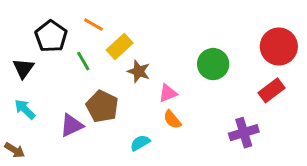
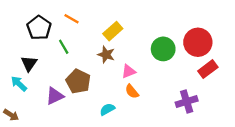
yellow rectangle: (120, 47) -> (113, 31), moved
red circle: (279, 47) -> (198, 42), moved
black triangle: (23, 68) -> (29, 64), moved

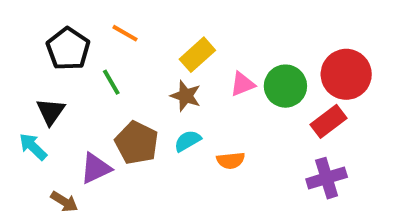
red rectangle: (208, 69) -> (329, 121), moved
pink triangle: (129, 71) -> (242, 84), moved
orange semicircle: (132, 91) -> (231, 160), turned -56
cyan semicircle: (107, 109) -> (188, 141), moved
brown arrow: (11, 115) -> (64, 202), moved

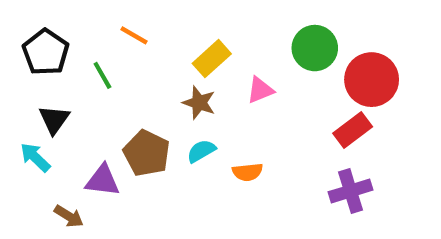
black pentagon: (68, 49) -> (46, 52), moved
green line: (111, 82) -> (102, 75), moved
green circle: (285, 86) -> (315, 48), moved
purple triangle: (96, 168) -> (102, 180), turned 32

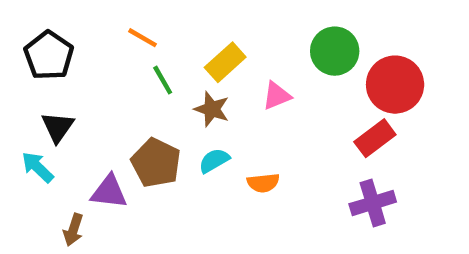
green line: (102, 75) -> (163, 80), moved
brown arrow: (69, 216) -> (73, 230), turned 76

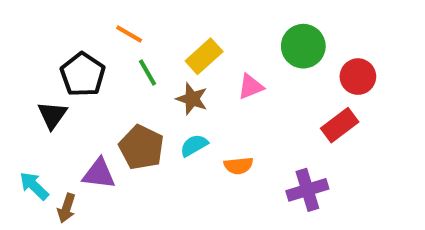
black pentagon: (49, 56) -> (83, 75), moved
red circle: (395, 85) -> (358, 77), size x0.7
cyan arrow: (38, 167) -> (34, 186), moved
purple cross: (373, 203) -> (307, 190), moved

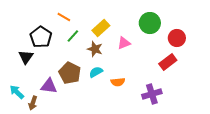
green line: (147, 72) -> (73, 36), turned 72

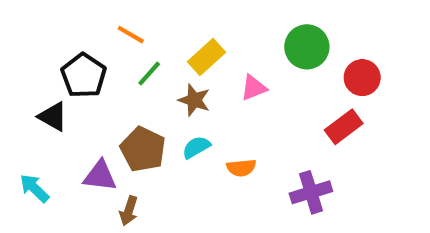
black triangle: (26, 57) -> (53, 116), turned -35
brown arrow: (33, 103) -> (129, 211), moved

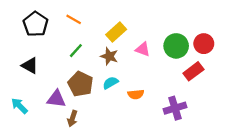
green circle: (307, 47) -> (176, 46), moved
green line: (149, 73) -> (76, 51), moved
black pentagon: (84, 76) -> (36, 24), moved
pink triangle: (254, 88) -> (143, 49), turned 42

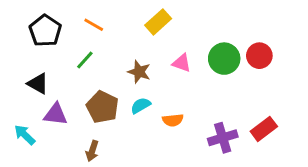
yellow rectangle: (116, 32) -> (158, 22), moved
green line: (76, 51) -> (85, 60), moved
red rectangle: (193, 71) -> (264, 129), moved
purple triangle: (56, 99) -> (56, 114), moved

